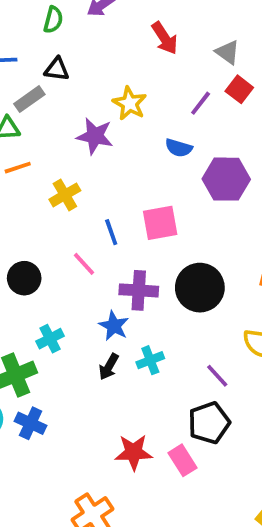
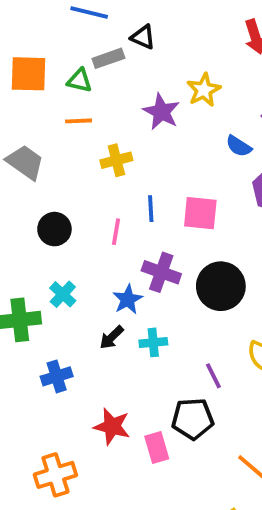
pink line: (84, 264) -> (116, 232), turned 36
cyan cross: (50, 339) -> (63, 294), turned -36
blue cross: (31, 423) -> (57, 376), moved, turned 32

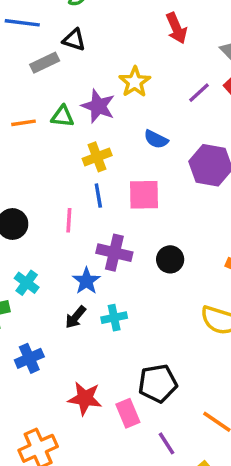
green triangle: (80, 81) -> (63, 116), moved
blue semicircle: (239, 146) -> (156, 139), moved
yellow cross: (116, 160) -> (97, 157), moved
black circle: (221, 286) -> (170, 259), size x0.6
purple line: (213, 376) -> (167, 443), moved

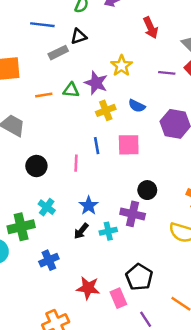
black triangle: (74, 40) -> (79, 36), turned -35
purple line: (199, 93) -> (167, 73), turned 49
yellow cross: (97, 157) -> (106, 110), moved
purple cross: (114, 253) -> (133, 214), moved
black pentagon: (158, 383) -> (139, 277), turned -30

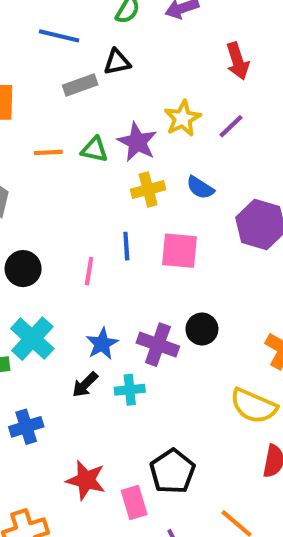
purple line: (167, 73) -> (231, 126), moved, turned -56
cyan cross: (47, 207) -> (32, 339), size x1.5
purple cross: (133, 214) -> (158, 345), moved

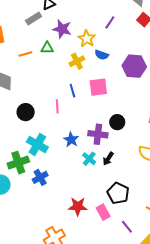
yellow star: (183, 118) -> (87, 39), moved
purple star: (137, 142) -> (62, 29), moved
black arrow: (85, 385) -> (108, 159), moved
cyan cross: (130, 390) -> (89, 159), turned -32
blue cross: (26, 427) -> (40, 177), moved

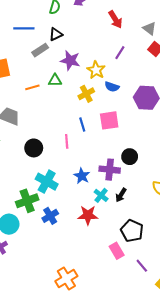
red star: (78, 206) -> (88, 215), moved

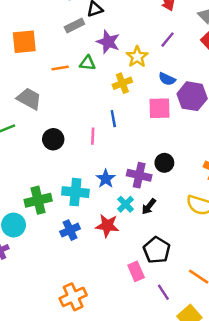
blue semicircle: (112, 87) -> (167, 79), moved
pink square: (109, 120) -> (159, 108), moved
cyan cross: (47, 182) -> (75, 192), moved, turned -30
blue cross: (50, 216) -> (70, 230), moved

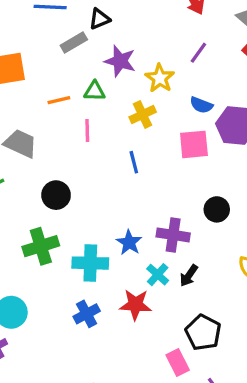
pink line: (93, 136) -> (87, 131), moved
black circle: (164, 163) -> (217, 209), moved
green cross: (38, 200) -> (41, 246), moved

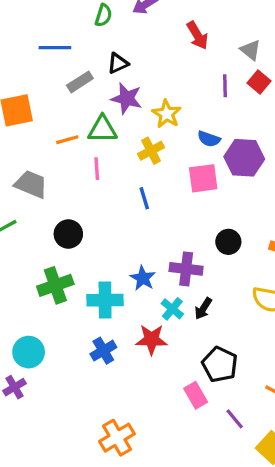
black triangle: (99, 19) -> (118, 63), moved
purple line: (198, 53) -> (225, 86), moved, turned -35
green triangle: (95, 91) -> (102, 129), size x1.4

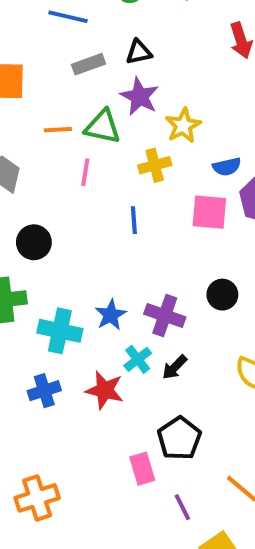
blue semicircle: (209, 139) -> (227, 167), turned -45

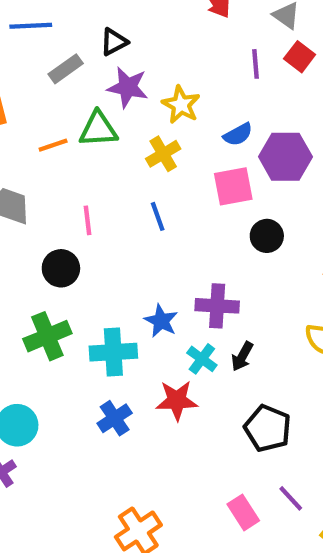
pink line: (85, 172) -> (87, 220), moved
black circle: (222, 295) -> (267, 236), moved
pink rectangle: (142, 469) -> (243, 512), moved

